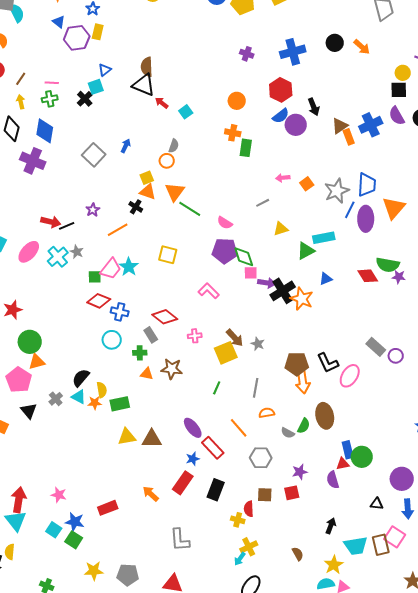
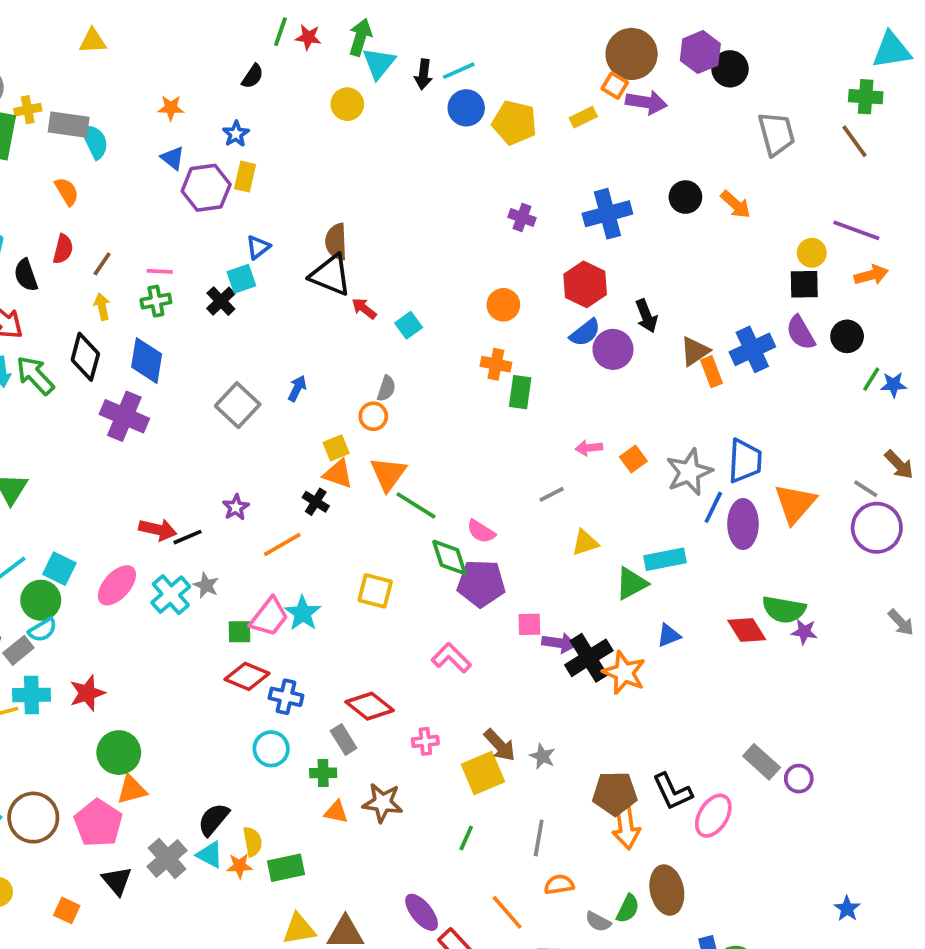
green diamond: (244, 257) -> (449, 557), moved
gray cross: (56, 399) -> (167, 858), size x1.5

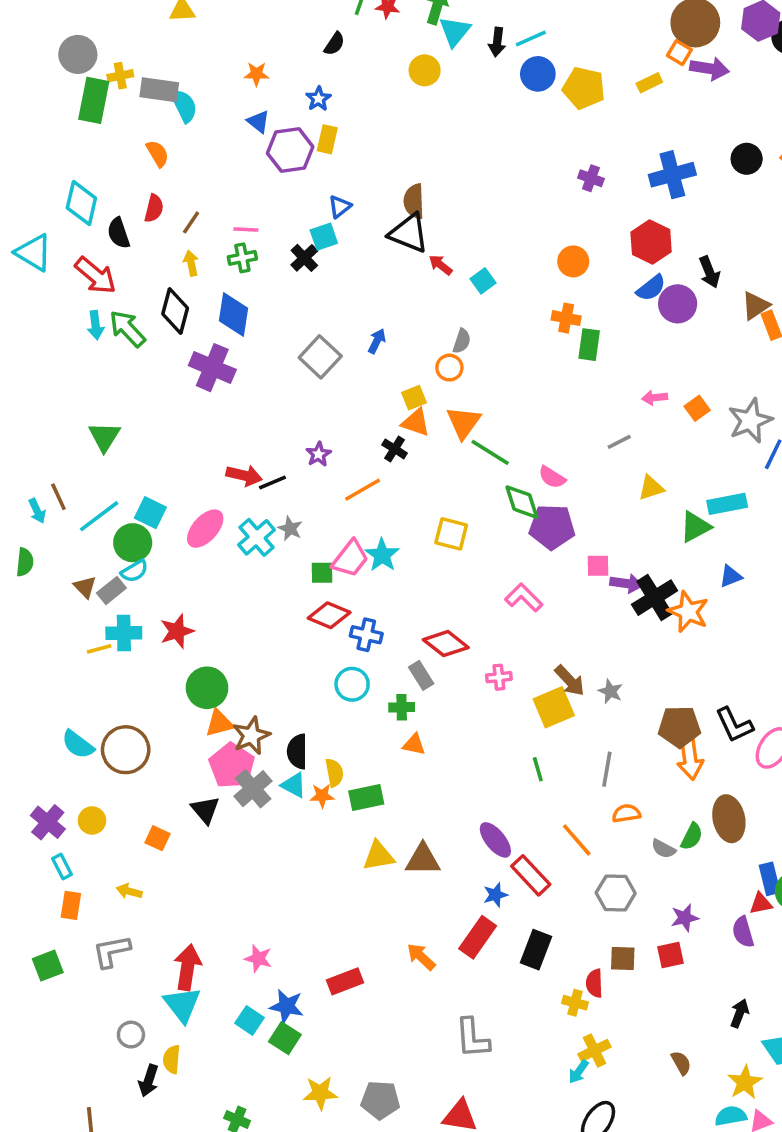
brown star: (383, 803) -> (251, 736), moved, turned -30
black semicircle: (214, 819) -> (297, 751), turned -40
pink pentagon: (98, 823) -> (232, 766), moved
green line: (466, 838) -> (538, 769), turned -40

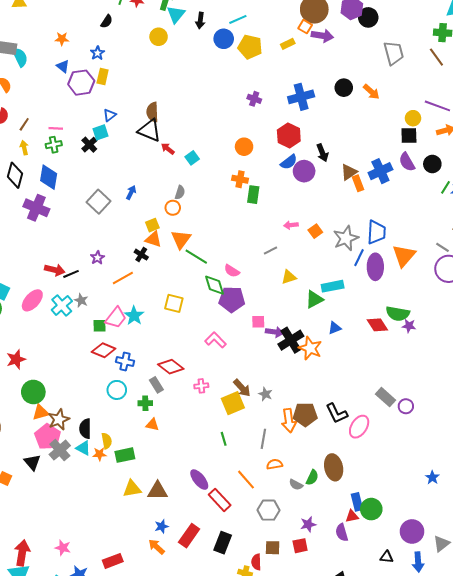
cyan line: (531, 38) -> (238, 19), moved
orange arrow: (690, 759) -> (289, 421), moved
blue star: (495, 895) -> (162, 526), moved

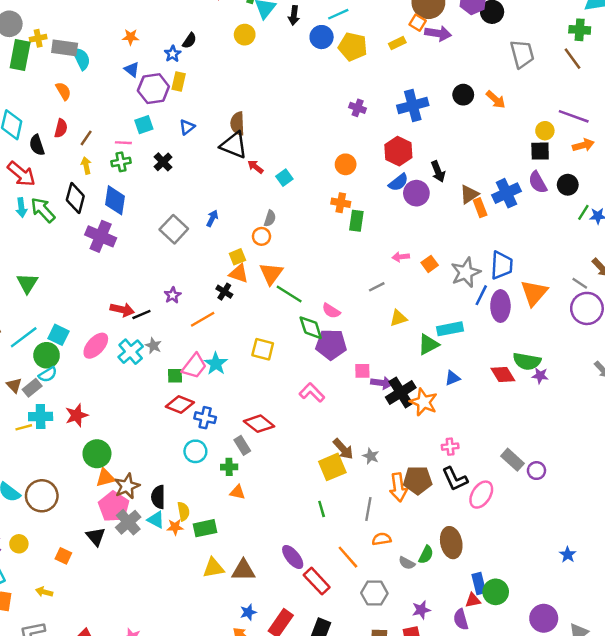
black semicircle: (107, 21) -> (189, 41), moved
cyan square: (101, 132) -> (144, 125), moved
pink cross: (201, 386) -> (450, 447), moved

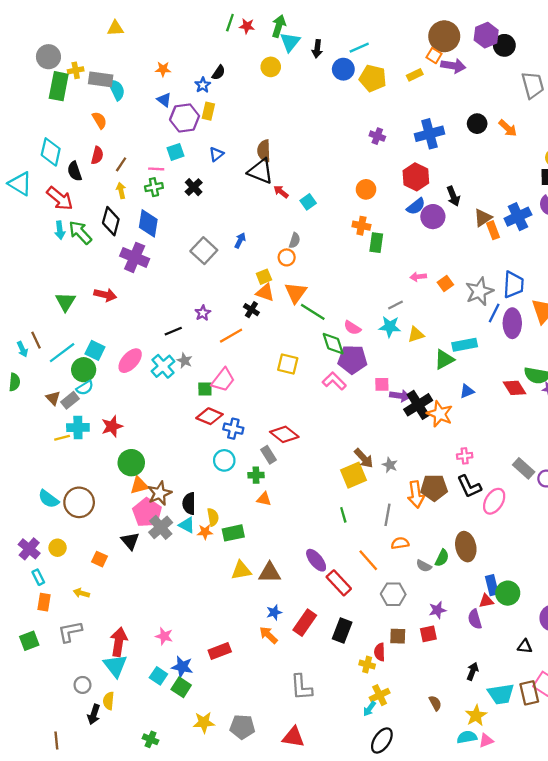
red arrow: (122, 310) -> (105, 295), moved
cyan star: (216, 364) -> (390, 327), moved, turned -30
pink L-shape: (312, 392) -> (334, 381), moved

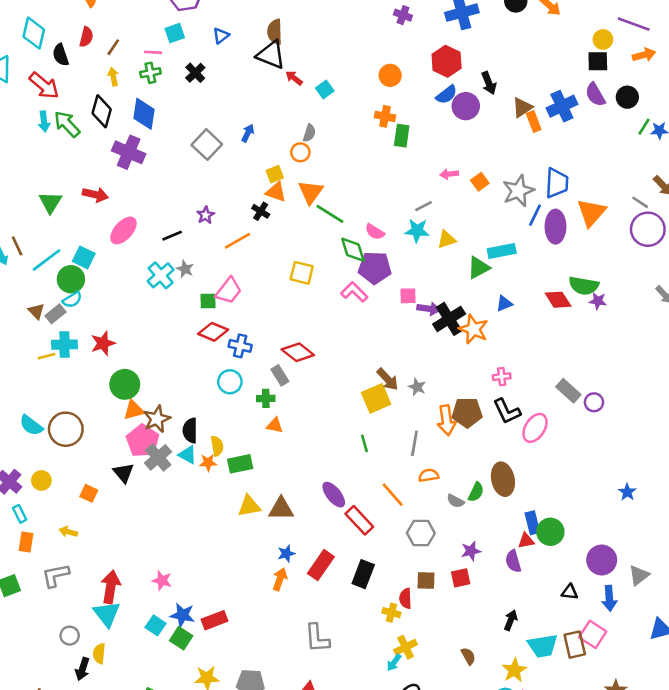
pink ellipse: (130, 361) -> (123, 230), moved
orange arrow: (268, 635) -> (280, 579), turned 66
red rectangle: (220, 651) -> (214, 620), moved

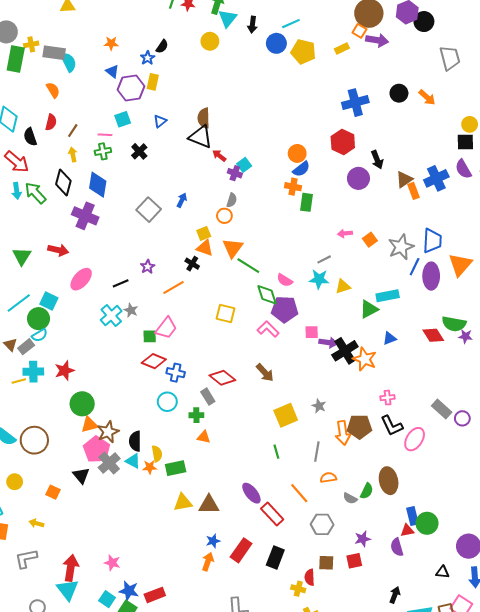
purple cross: (403, 15) -> (235, 173), moved
blue semicircle: (447, 95) -> (301, 169), moved
brown arrow: (388, 379) -> (265, 373), moved

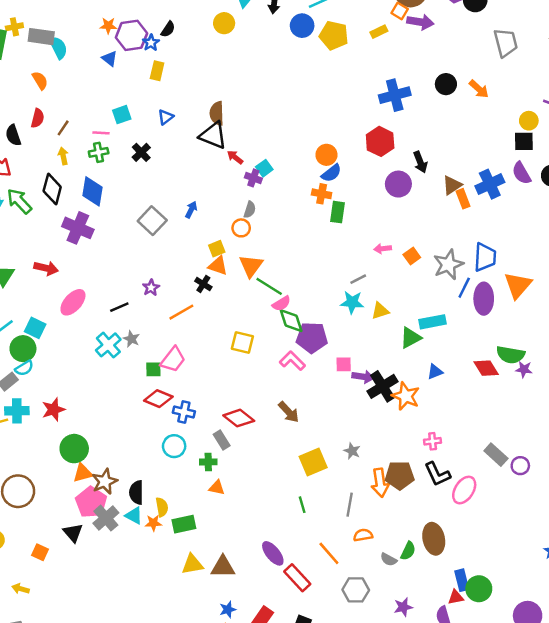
purple hexagon: (131, 88) -> (131, 35), moved
pink semicircle: (285, 280) -> (281, 304), moved, turned -63

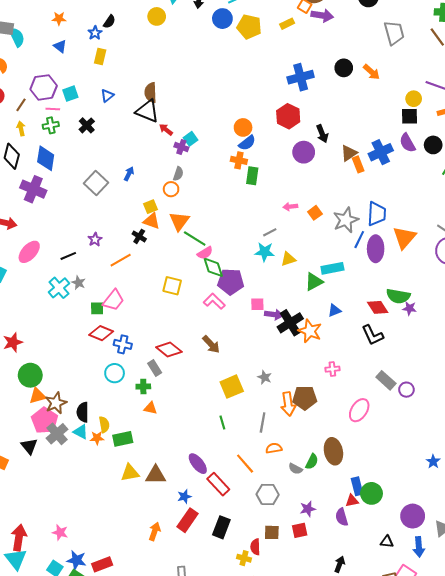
purple hexagon: (131, 35) -> (44, 87), moved
black L-shape: (437, 474) -> (373, 335), moved
blue star: (228, 609) -> (184, 496), moved

